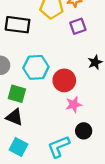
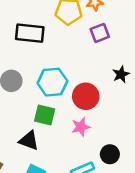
green square: (17, 94) -> (45, 115), moved
pink star: (74, 104) -> (81, 127), moved

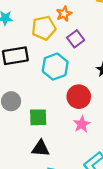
cyan hexagon: (52, 82) -> (55, 67), moved
green square: (45, 115) -> (38, 117), moved

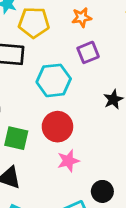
yellow pentagon: (44, 28) -> (34, 22), moved
red circle: (79, 97) -> (57, 127), moved

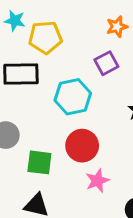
orange star: (82, 17) -> (117, 27), moved

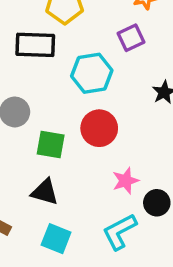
pink star: (97, 181) -> (126, 181), moved

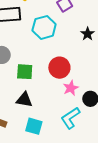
red circle: (99, 128) -> (59, 68), moved

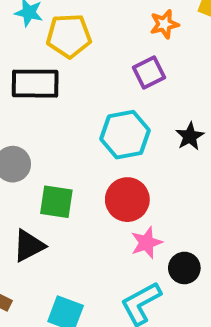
cyan hexagon: (44, 27) -> (125, 135), moved
black triangle: (24, 100) -> (29, 246), moved, turned -42

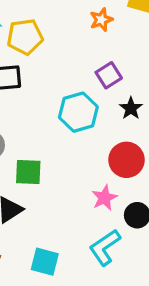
purple square: (149, 72) -> (109, 75), moved
red circle: (127, 200) -> (126, 160), moved

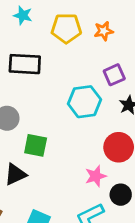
orange star: (101, 20) -> (104, 31), moved
yellow pentagon: (25, 37) -> (66, 28), moved

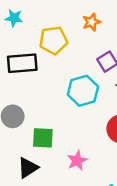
yellow pentagon: (66, 28) -> (53, 40), moved
pink star: (96, 176) -> (77, 161), moved

